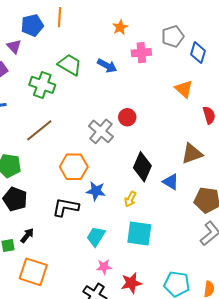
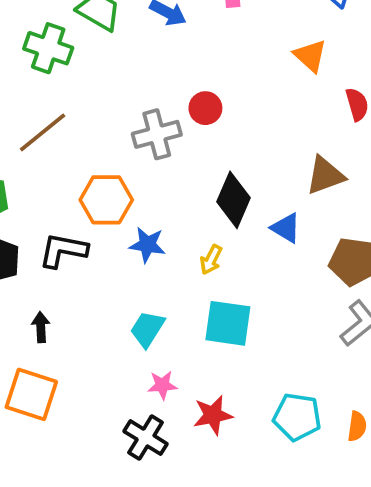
gray cross: (101, 131) -> (157, 134), turned 35
black L-shape: (66, 207) -> (63, 250), moved
black arrow: (27, 235) -> (41, 327), moved, turned -42

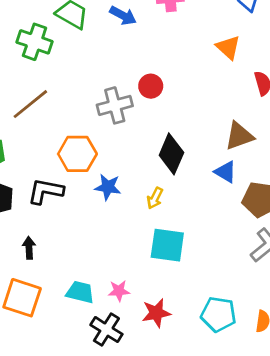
blue triangle: (286, 228) -> (225, 172), moved
cyan trapezoid: (147, 329) -> (80, 292), moved, turned 72

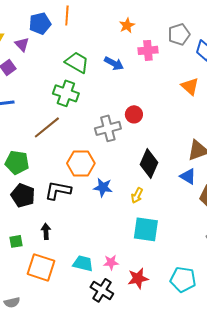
green cross: (35, 42) -> (66, 93), moved

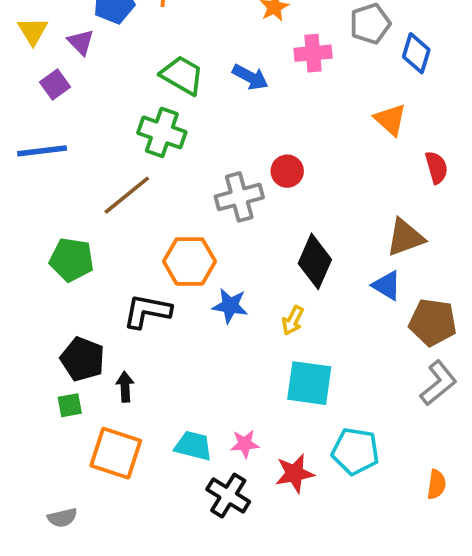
black pentagon: (23, 195) -> (83, 359), moved
cyan pentagon: (183, 279) -> (355, 451), moved

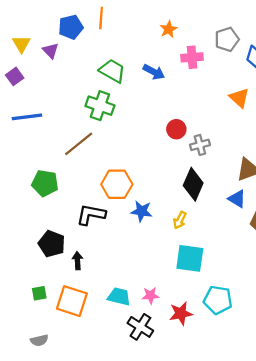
purple square: (55, 85) -> (15, 76), moved
gray cross: (239, 197) -> (200, 145), moved, size x0.7
green square: (70, 405) -> (39, 293), moved

